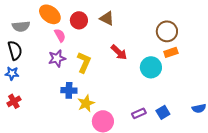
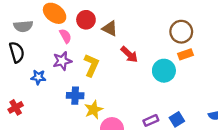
brown triangle: (107, 18) -> (110, 28), moved
blue star: (12, 73) -> (38, 77), moved

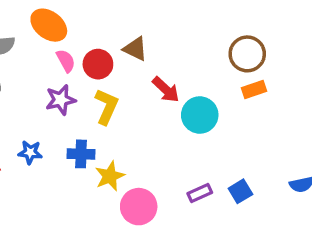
red circle: (86, 20) -> (98, 64), moved
cyan circle: (164, 71) -> (200, 115), moved
blue star: (38, 77) -> (30, 152), moved

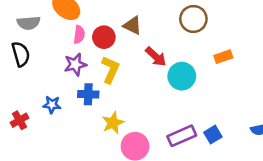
brown circle: (247, 54) -> (193, 19), moved
pink semicircle: (66, 61) -> (79, 35), turned 36
blue cross: (81, 154) -> (88, 94), moved
purple rectangle: (200, 193) -> (182, 136), size x1.5

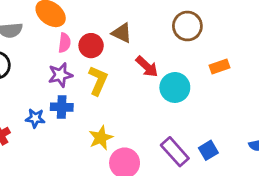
blue cross: (88, 94) -> (62, 107), moved
purple rectangle: (182, 136) -> (175, 152), turned 72

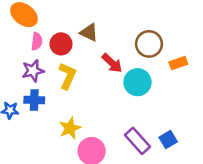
brown circle: (187, 26) -> (149, 44), moved

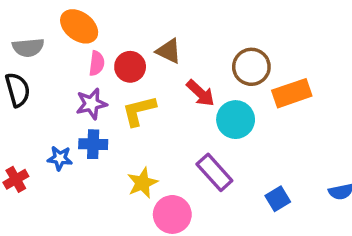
orange rectangle: (178, 63) -> (292, 93), size x1.5
yellow L-shape: (67, 76) -> (139, 111), turned -128
purple rectangle: (138, 141) -> (214, 172), moved

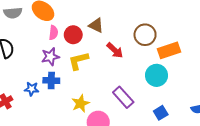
gray semicircle: (28, 47) -> (13, 13), moved
cyan circle: (236, 120) -> (157, 75), moved

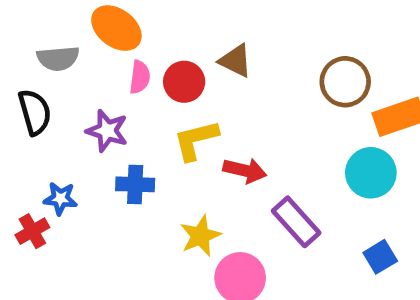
gray semicircle: (13, 13) -> (58, 58), moved
red arrow: (115, 50) -> (245, 170), moved, turned -30
purple star: (50, 57) -> (107, 131), moved, turned 30
blue star: (32, 89) -> (60, 198), moved

